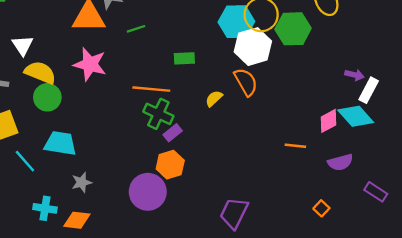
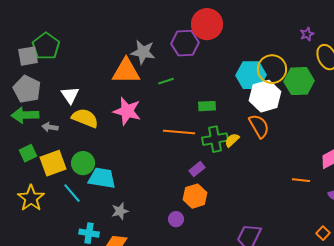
green circle: (47, 97) -> (83, 163), moved
green cross: (158, 114) -> (215, 139), moved, turned -35
purple circle: (148, 192) -> (176, 219), size x0.5

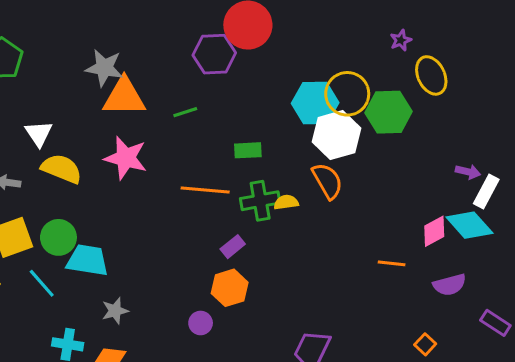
gray star: (143, 52) -> (104, 68), moved
yellow semicircle: (232, 140) -> (286, 202), turned 35

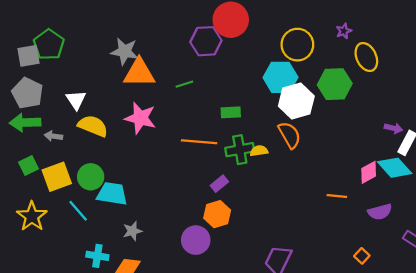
yellow circle: (347, 94) -> (297, 45), moved
purple circle: (201, 323) -> (196, 240), size x1.6

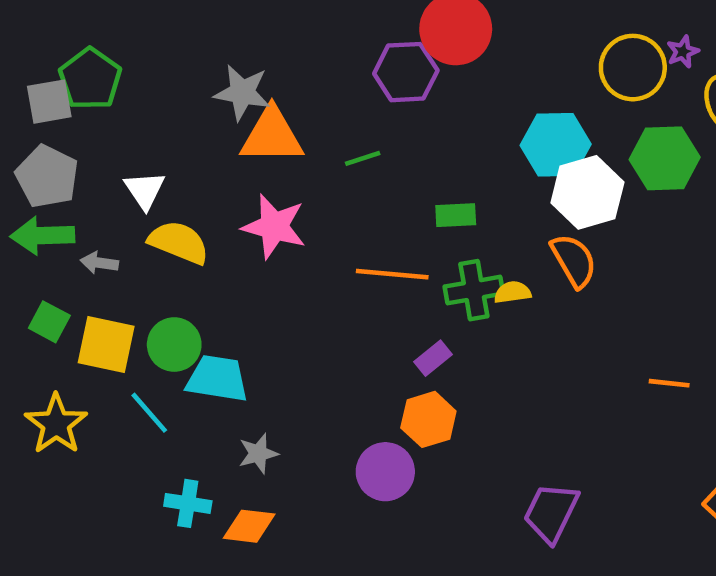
yellow circle: (297, 45) -> (633, 68), moved
green square: (28, 165) -> (49, 322), turned -36
yellow square: (57, 177) -> (106, 345), turned 32

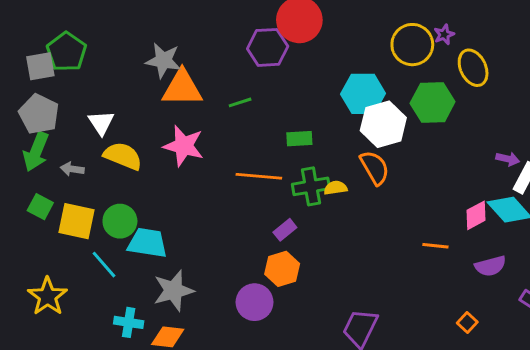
green arrow: (42, 236) -> (36, 152), turned -66
yellow star: (56, 424) -> (48, 296), moved
gray star: (258, 454) -> (173, 291), size x1.6

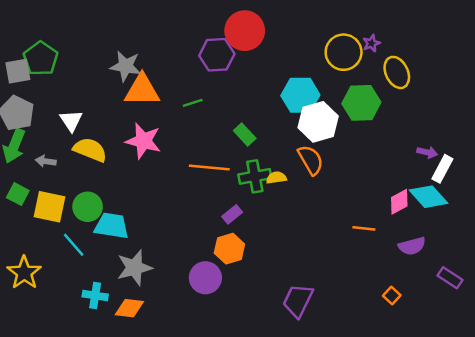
green rectangle: (299, 139) -> (245, 135), turned 50

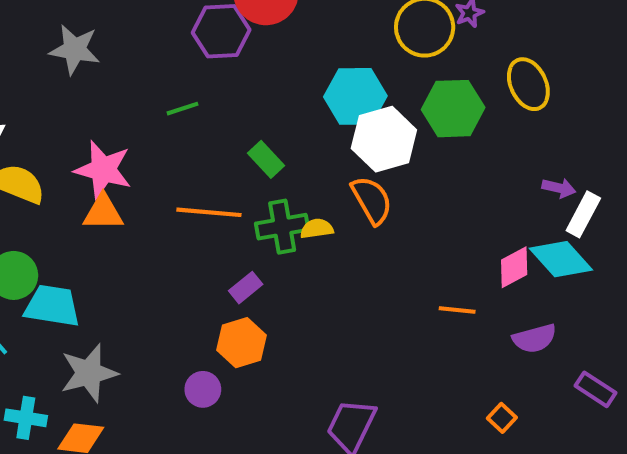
yellow ellipse: (397, 72) -> (528, 84), moved
orange triangle: (142, 90) -> (103, 212), moved, size x0.7
purple circle: (205, 278) -> (203, 389), size x0.7

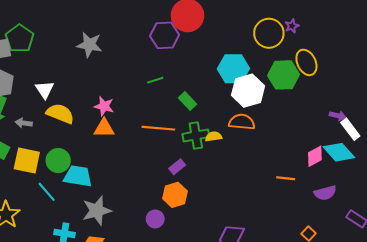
yellow ellipse: (528, 84) -> (306, 62), moved
green line: (182, 109) -> (155, 80), moved
pink star: (103, 170) -> (104, 106), size x0.7
orange semicircle: (372, 200) -> (242, 122), turned -55
white rectangle: (583, 214) -> (350, 129), turned -65

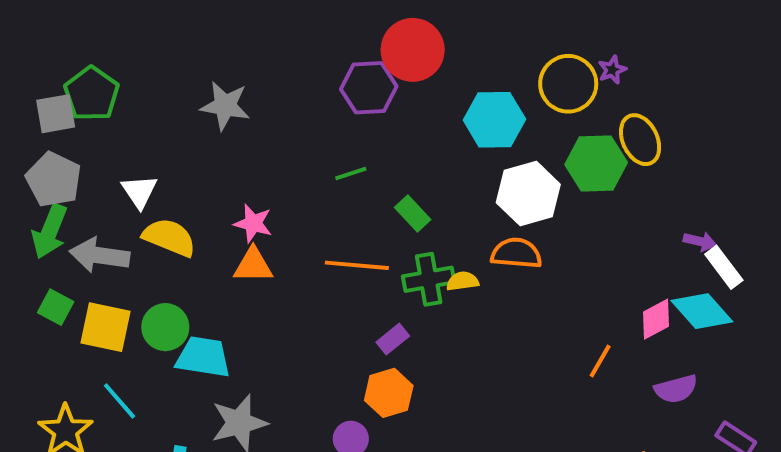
cyan hexagon: (233, 69) -> (494, 120), moved
gray arrow: (24, 123) -> (99, 255), size x1.8
orange line: (286, 178) -> (600, 361), turned -66
cyan line: (47, 192) -> (119, 401), moved

